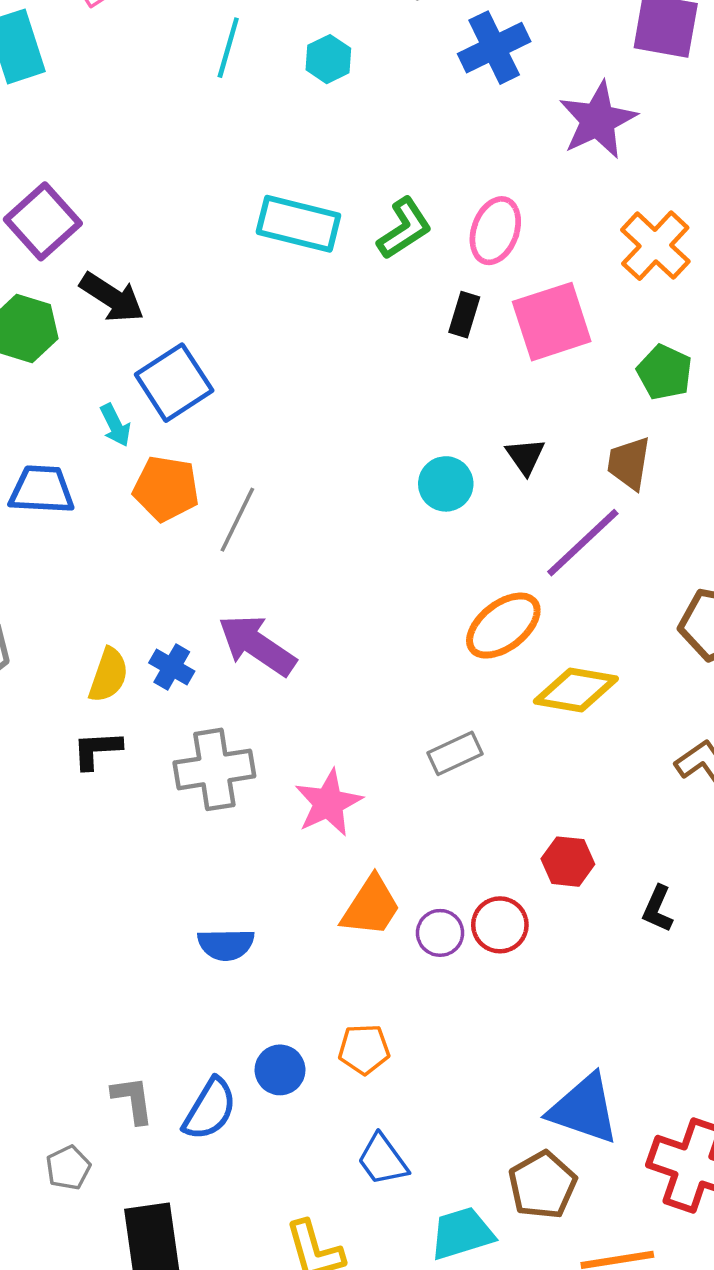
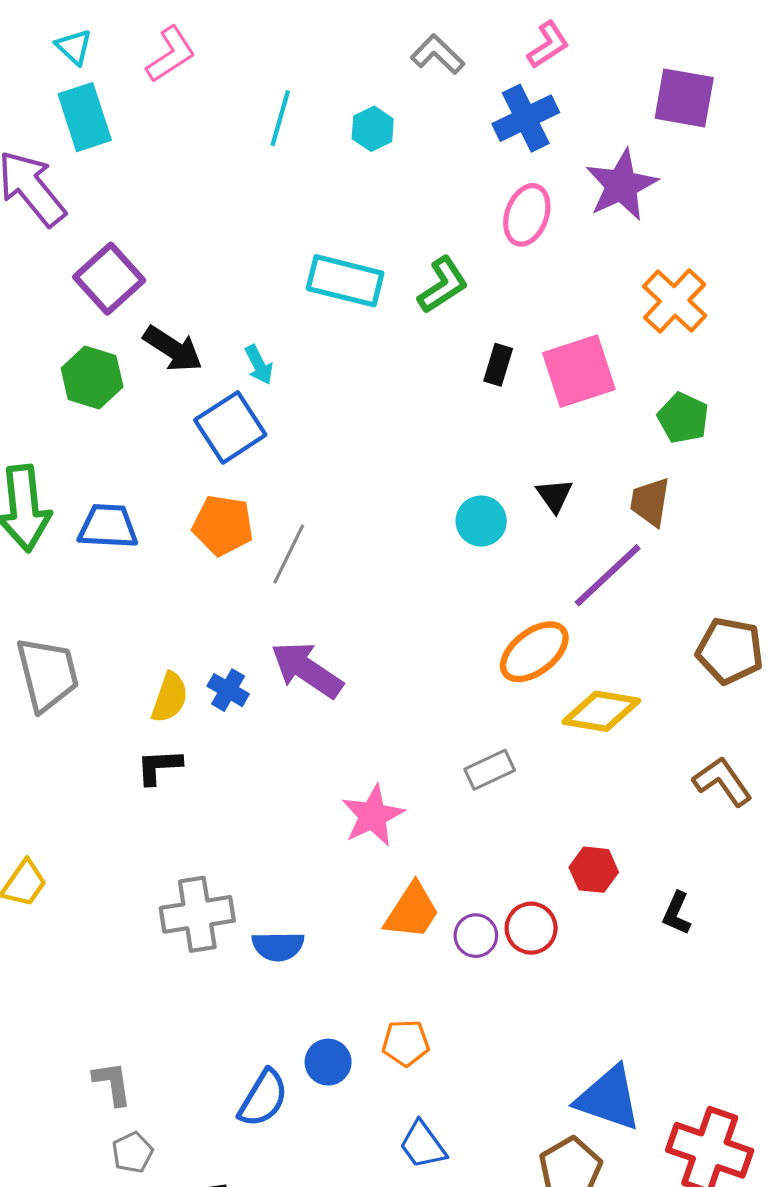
pink ellipse: (495, 231) -> (527, 215), moved
cyan arrow: (115, 425) -> (259, 365), moved
gray cross: (214, 769) -> (197, 914), moved
gray L-shape: (133, 1100) -> (112, 1083), moved

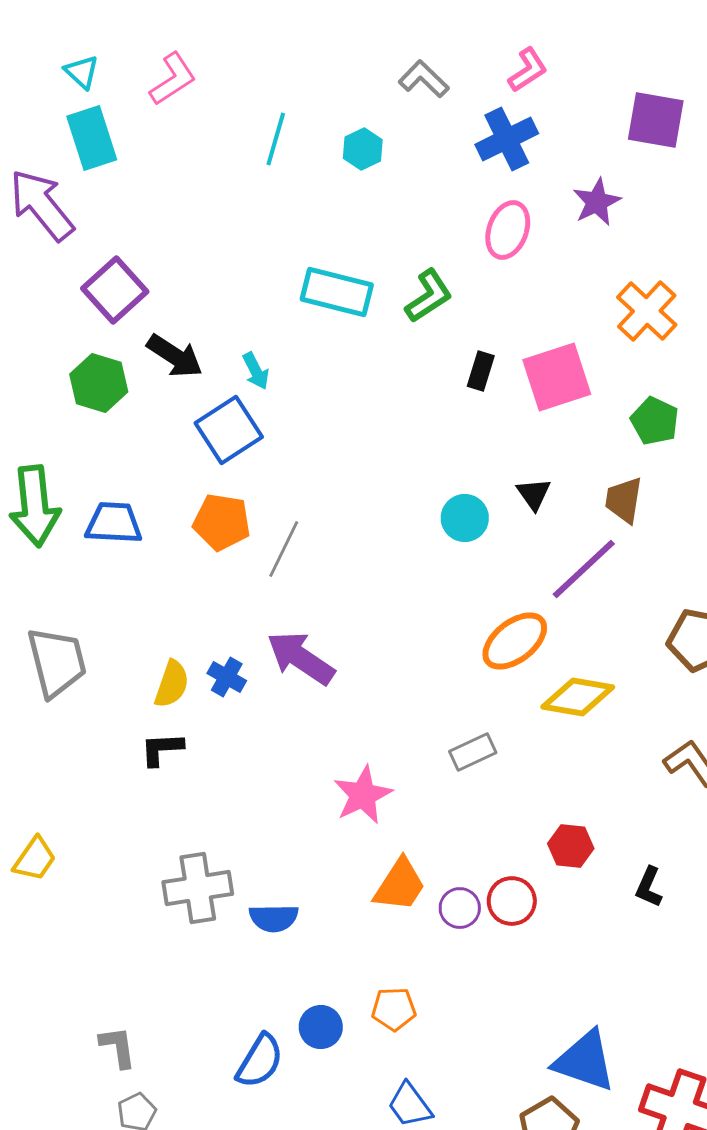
purple star: (621, 185) -> (597, 202), size x0.7

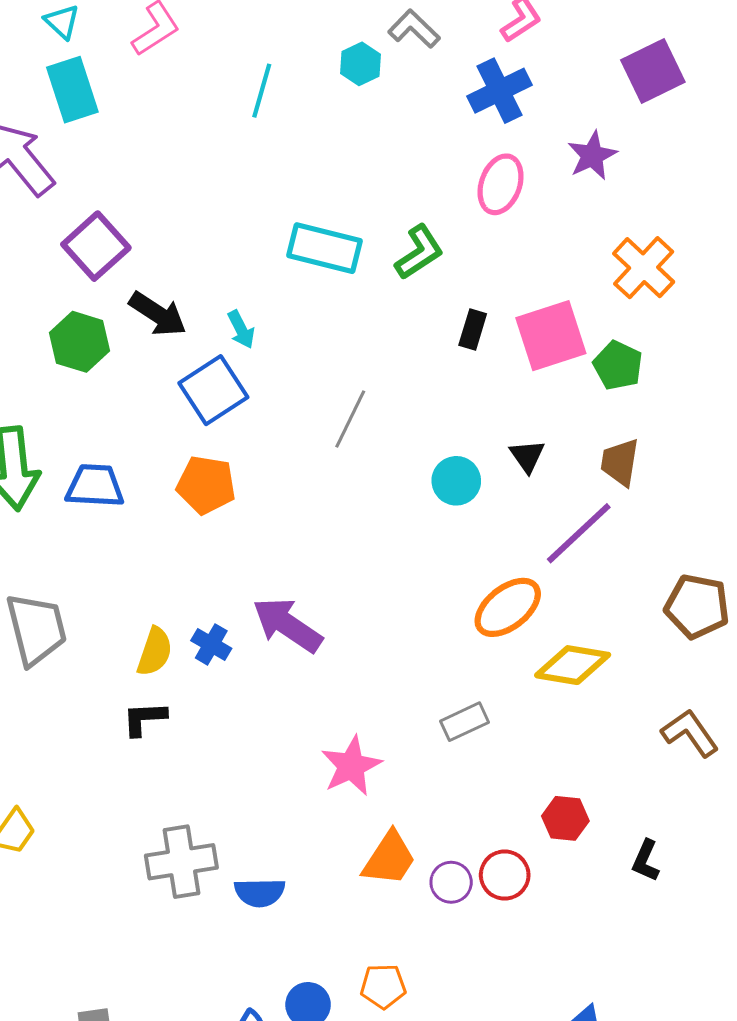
purple square: (656, 120) -> (653, 71), turned -36
cyan hexagon: (363, 149) -> (361, 64), moved
green pentagon: (655, 421) -> (618, 365), moved
gray line: (284, 549) -> (350, 419), moved

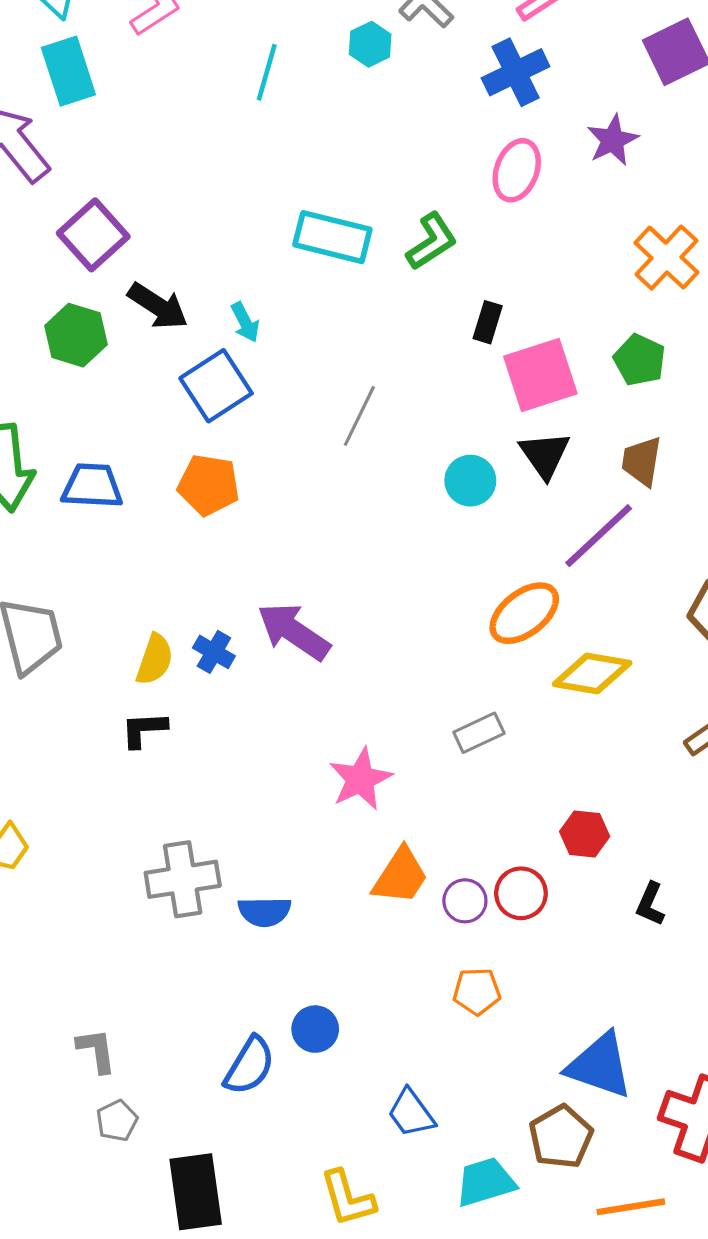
pink square: (551, 336) -> (540, 375), moved
black triangle: (527, 456) -> (545, 455), size x1.4
black L-shape: (646, 861) -> (650, 904), moved
orange pentagon: (383, 986) -> (477, 991), moved

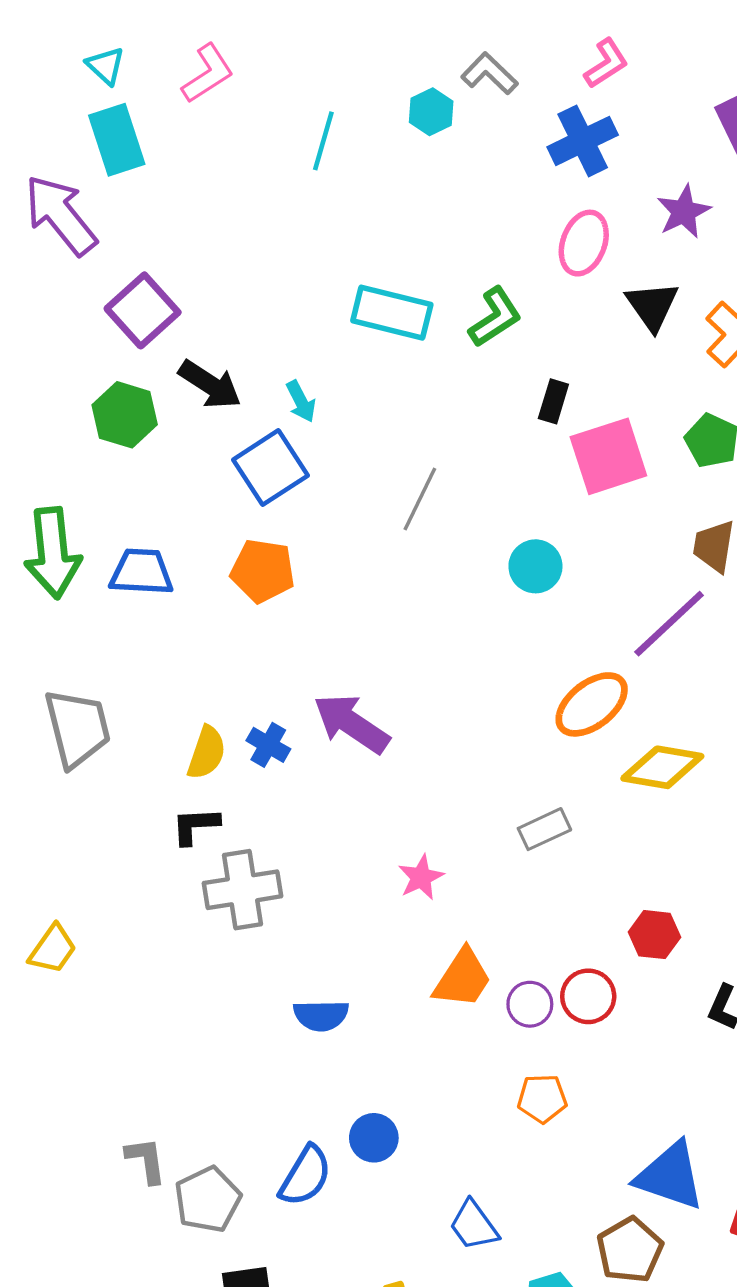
black triangle: (545, 455) -> (652, 306), moved
pink star: (360, 779) -> (421, 877), size x0.7
gray cross: (183, 879) -> (242, 890), moved
gray pentagon: (117, 1121) -> (208, 1200), moved, size x1.5

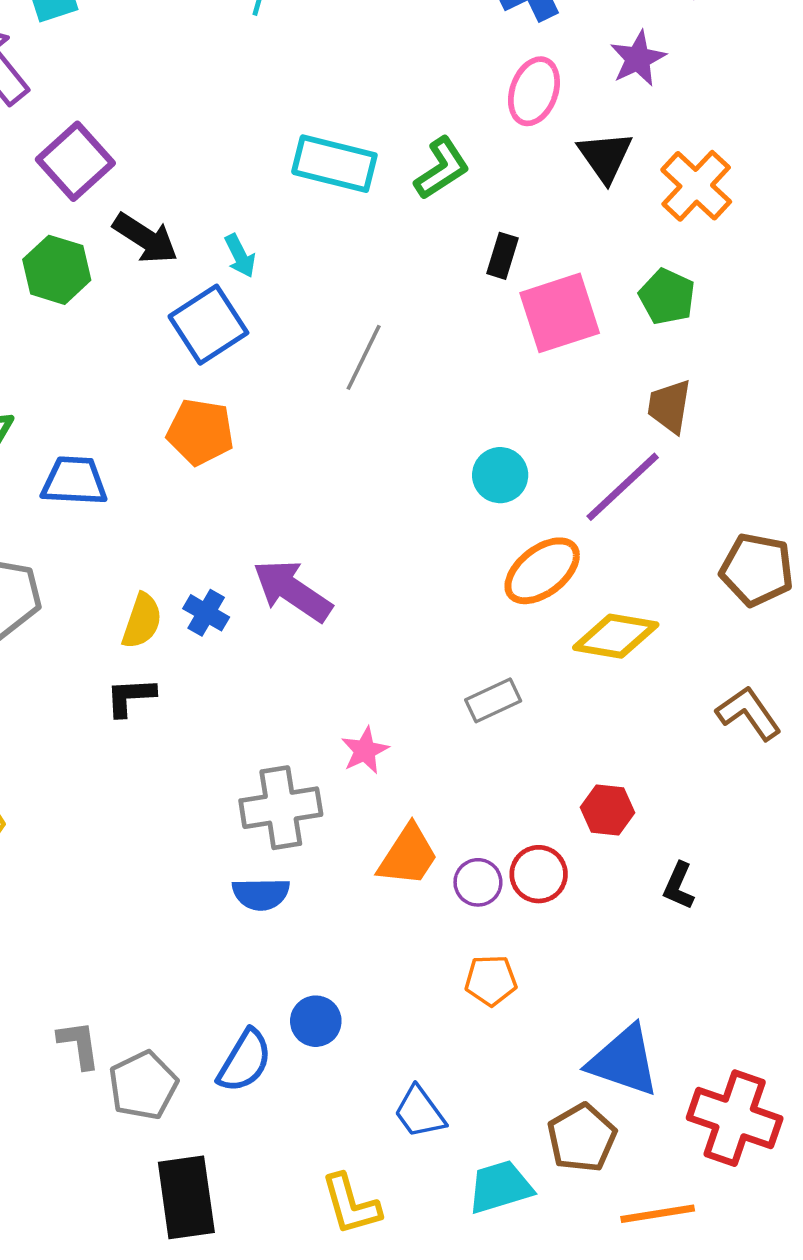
cyan circle: (535, 566) -> (500, 475), moved
blue trapezoid: (141, 572) -> (74, 481), moved
gray cross: (242, 890) -> (281, 808), moved

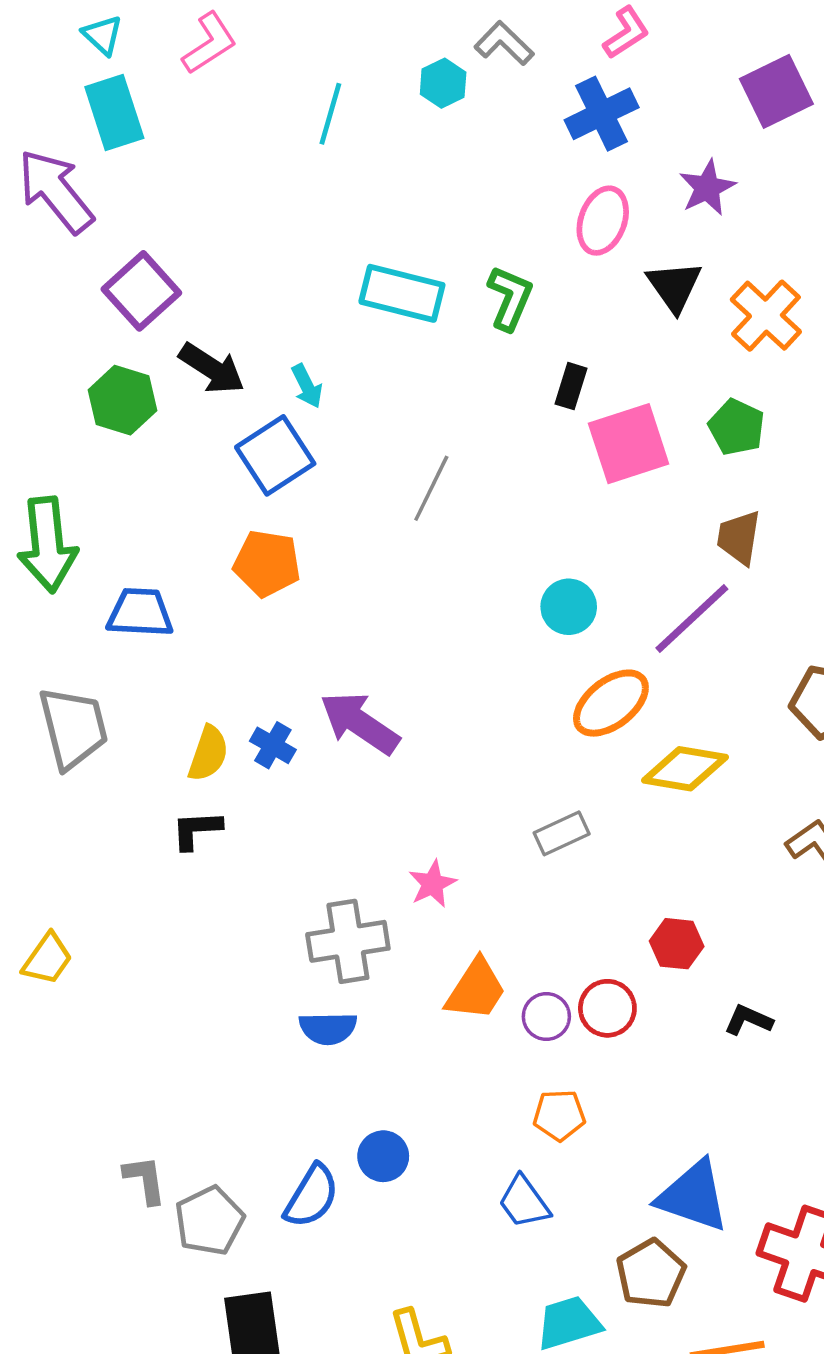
green L-shape: (442, 168) -> (510, 298), turned -34
black L-shape: (679, 886) -> (748, 1020), turned 90
blue trapezoid: (420, 1112) -> (524, 1202), moved

